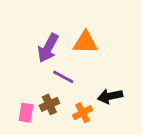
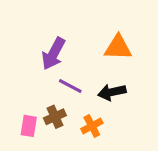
orange triangle: (85, 42) -> (118, 48), moved
black arrow: (110, 96) -> (112, 92), moved

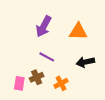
purple arrow: (53, 54) -> (44, 26), moved
black arrow: (112, 92) -> (85, 62), moved

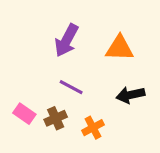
pink rectangle: (19, 83) -> (24, 114), moved, turned -64

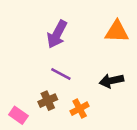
orange triangle: (119, 48) -> (117, 32), moved
pink rectangle: (24, 114) -> (18, 115), moved

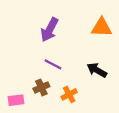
black arrow: (111, 81) -> (97, 70), turned 42
pink rectangle: (18, 115) -> (16, 100), turned -42

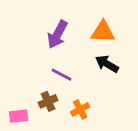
orange triangle: (101, 27) -> (103, 32), moved
black arrow: (97, 70) -> (107, 64), moved

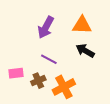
orange cross: (80, 109) -> (64, 87), size x1.5
pink rectangle: (19, 116) -> (16, 73), moved

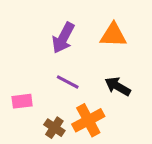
black arrow: (85, 51) -> (118, 86), moved
brown cross: (38, 81) -> (54, 128), moved, turned -32

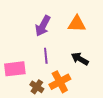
purple line: (68, 82) -> (46, 56), turned 56
pink rectangle: (22, 101) -> (15, 69), size x1.5

